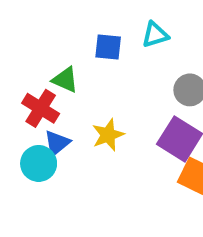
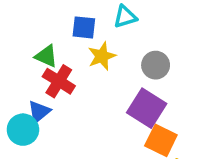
red cross: (41, 108) -> (59, 81), moved
yellow star: (108, 135) -> (102, 56), moved

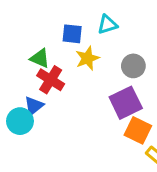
purple square: (147, 108) -> (126, 103), turned 32

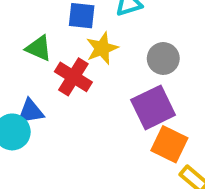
red cross: (51, 80) -> (73, 77), moved
blue triangle: (34, 106) -> (31, 112), turned 30

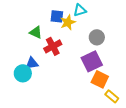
yellow star: (102, 48) -> (68, 22), moved
red cross: (73, 77) -> (53, 46), turned 30

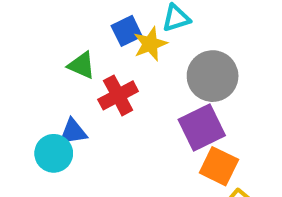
blue square: (57, 16) -> (127, 31), turned -32
gray circle: (97, 37) -> (213, 76), size x1.5

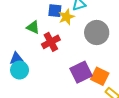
blue square: (127, 31) -> (55, 11), turned 32
purple square: (202, 128) -> (81, 72), moved
blue triangle: (73, 132) -> (16, 59), moved

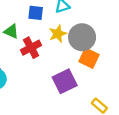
yellow star: (66, 17) -> (58, 34), moved
orange square: (100, 76) -> (89, 58), moved

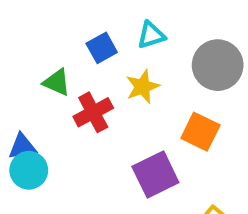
blue square: (36, 13) -> (102, 48), turned -35
gray circle: (82, 37) -> (218, 65), moved

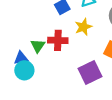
green triangle: (57, 82) -> (38, 46), moved, turned 40
red cross: (93, 112) -> (58, 40), turned 30

